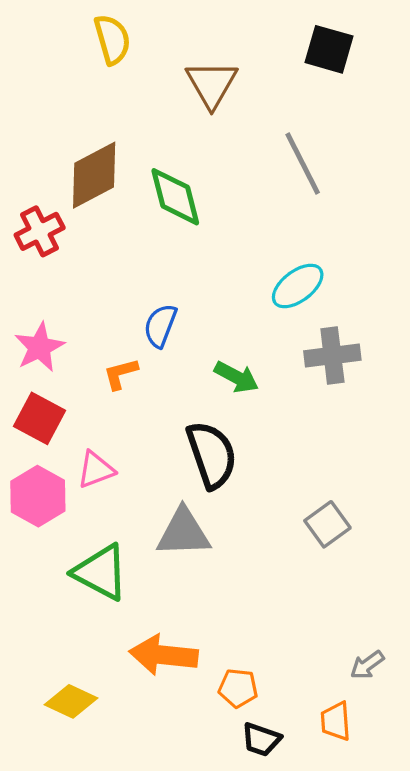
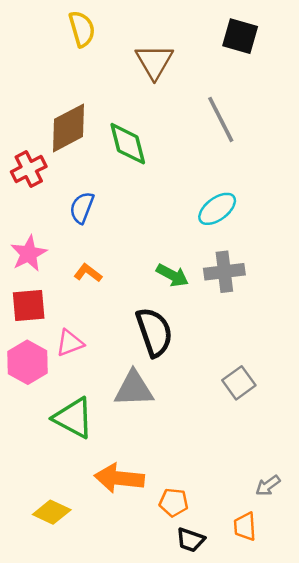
blue semicircle: (160, 326) -> (82, 208), moved
gray cross: (332, 355) -> (224, 272), moved
orange L-shape: (121, 374) -> (88, 273), turned 52
red square: (40, 418) -> (29, 306), turned -33

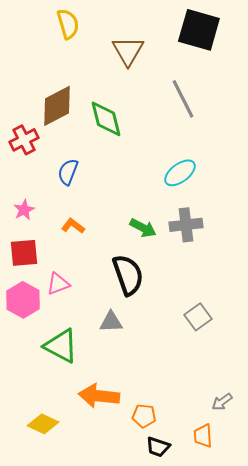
black square: (240, 36) -> (199, 30), size x1.4
pink star: (29, 254) -> (24, 210), size x0.7
gray triangle: (134, 389) -> (111, 322), size x0.7

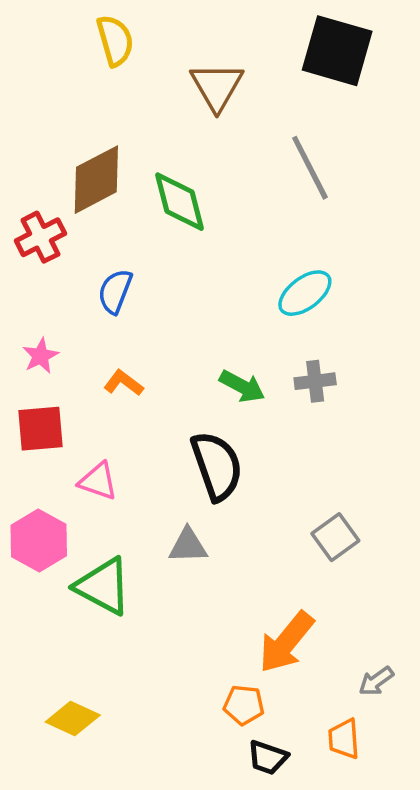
gray cross: (186, 225) -> (315, 381), size x0.7
pink triangle: (58, 284) -> (98, 481), turned 40
pink hexagon: (23, 300) -> (39, 541), moved
orange arrow: (99, 396) -> (286, 642), moved, turned -57

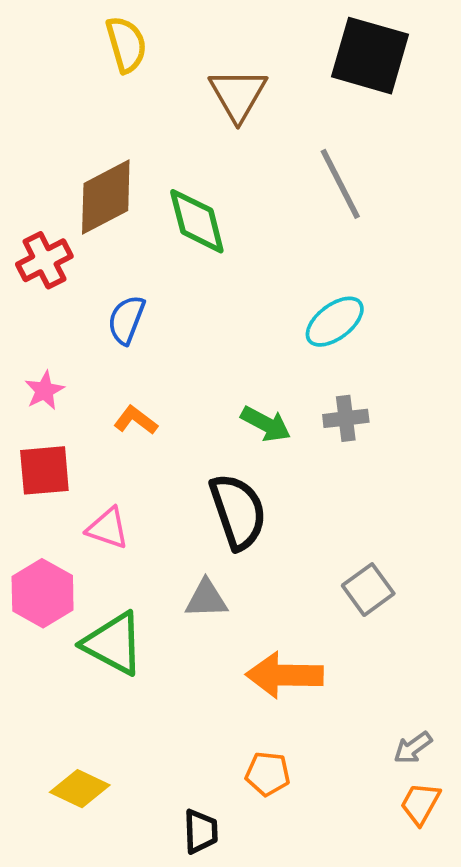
orange arrow: (286, 642) -> (284, 675), moved, turned 52
orange trapezoid: (344, 739) -> (420, 804), moved, turned 33
black trapezoid: (268, 757) -> (201, 831), moved, turned -111

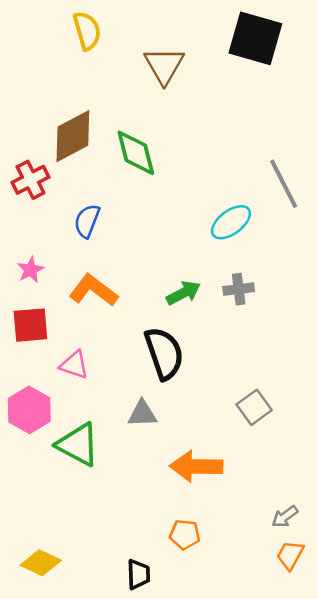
gray line: (340, 184) -> (284, 184), moved
orange L-shape: (136, 420) -> (93, 290), size x1.6
green arrow: (266, 424) -> (183, 293), turned -56
yellow diamond: (80, 789) -> (41, 563), moved

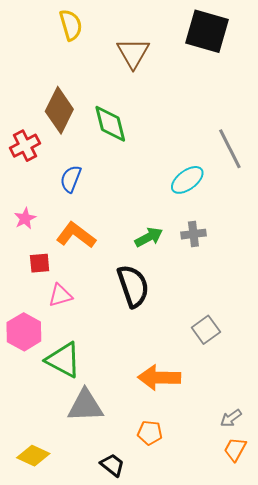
brown diamond: (73, 136) -> (59, 110), turned -36
red square: (30, 325) -> (40, 263), moved, size x0.7
pink triangle: (74, 365) -> (60, 295), turned -35
gray triangle: (142, 414) -> (85, 406), moved, size x1.5
black trapezoid: (138, 574) -> (112, 465), turned -50

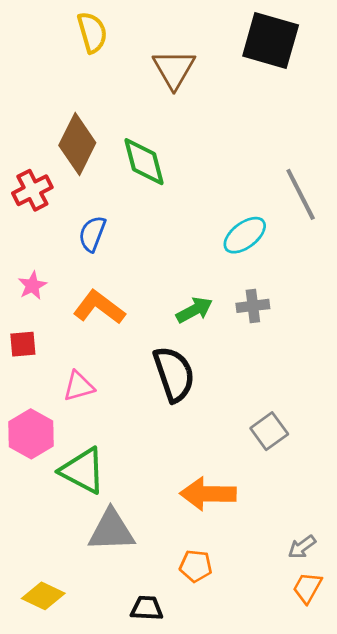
red square: (40, 263) -> (23, 344), moved
black trapezoid: (112, 465) -> (147, 608), turned -35

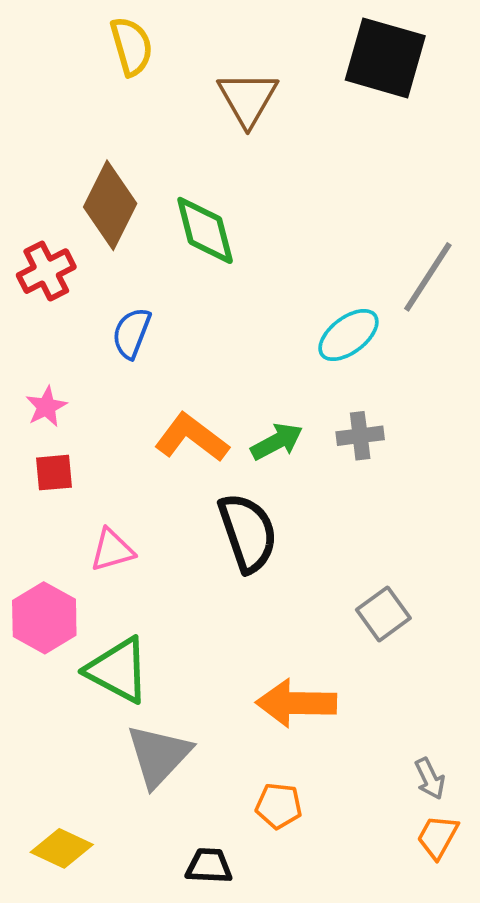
gray line: (301, 194) -> (428, 277), turned 60
orange L-shape: (99, 307) -> (192, 438), moved
red square: (23, 344) -> (54, 473), moved
gray triangle: (111, 531) -> (159, 755), turned -45
gray arrow: (302, 547) -> (430, 779), turned -80

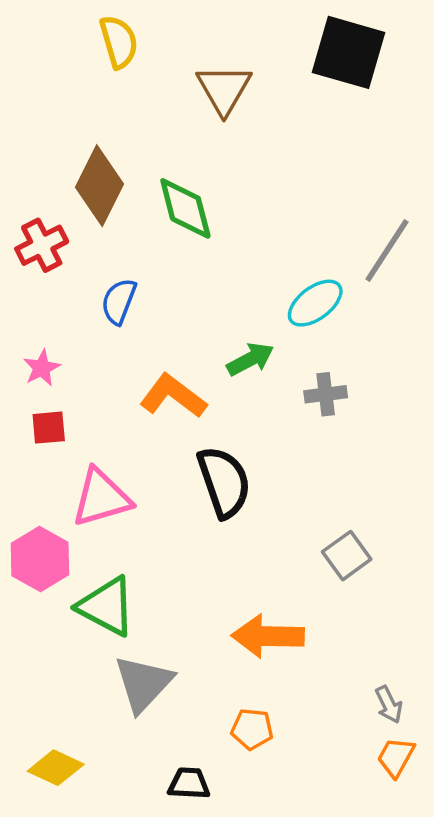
green arrow: (277, 442) -> (250, 359), moved
pink triangle: (112, 550) -> (101, 498), size x1.5

